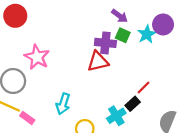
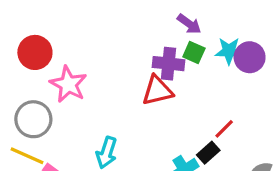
red circle: (15, 16) -> (35, 52), moved
purple circle: (163, 24) -> (250, 57), moved
cyan star: (147, 34) -> (229, 51), turned 30

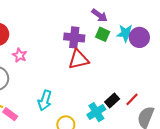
purple cross: (169, 64) -> (74, 37), moved
pink star: (68, 84) -> (20, 55), size x0.6
red line: (224, 129) -> (132, 99), moved

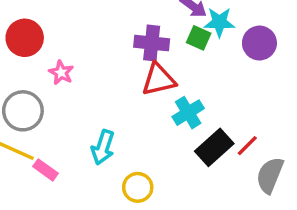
cyan star: (126, 33) -> (219, 22), moved
black rectangle: (112, 100) -> (214, 147), size x1.5
cyan cross: (96, 112) -> (188, 113), moved

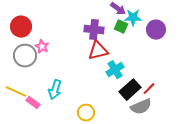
gray circle: (23, 111) -> (25, 56), moved
cyan arrow: (103, 147) -> (55, 90), moved
gray semicircle: (270, 175) -> (141, 107), moved, turned -135

